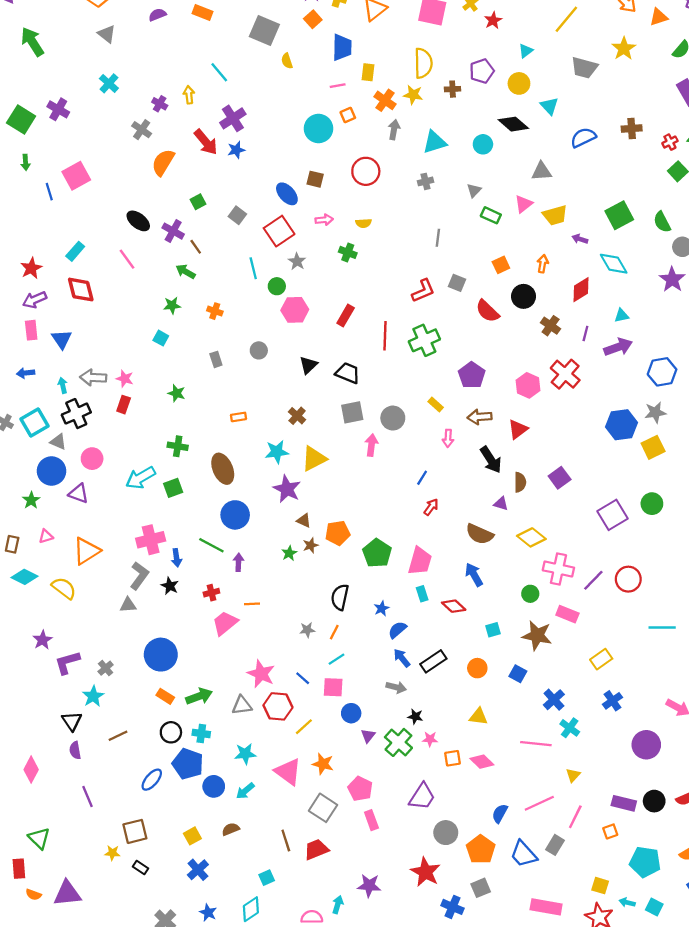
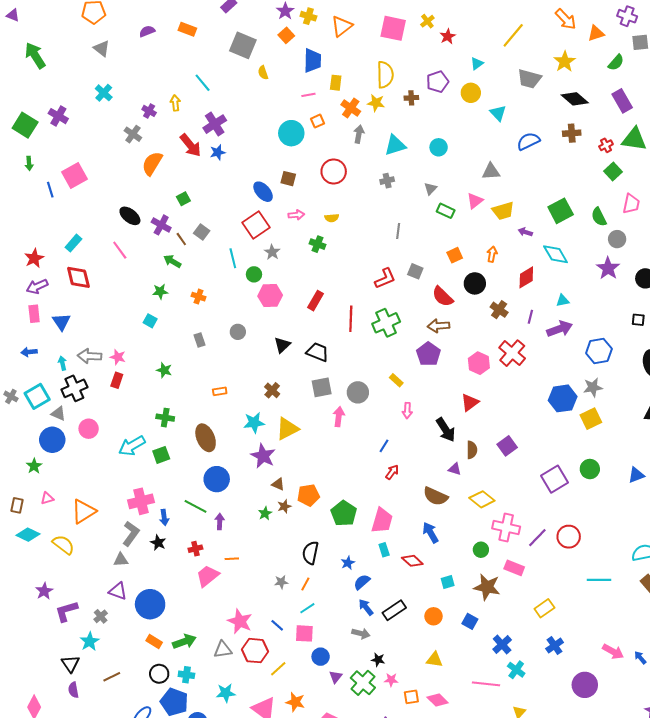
black diamond: (513, 124) -> (575, 99), moved
gray square: (237, 215) -> (202, 232), moved
brown arrow: (480, 417) -> (439, 326), moved
purple triangle: (79, 494) -> (118, 591), moved

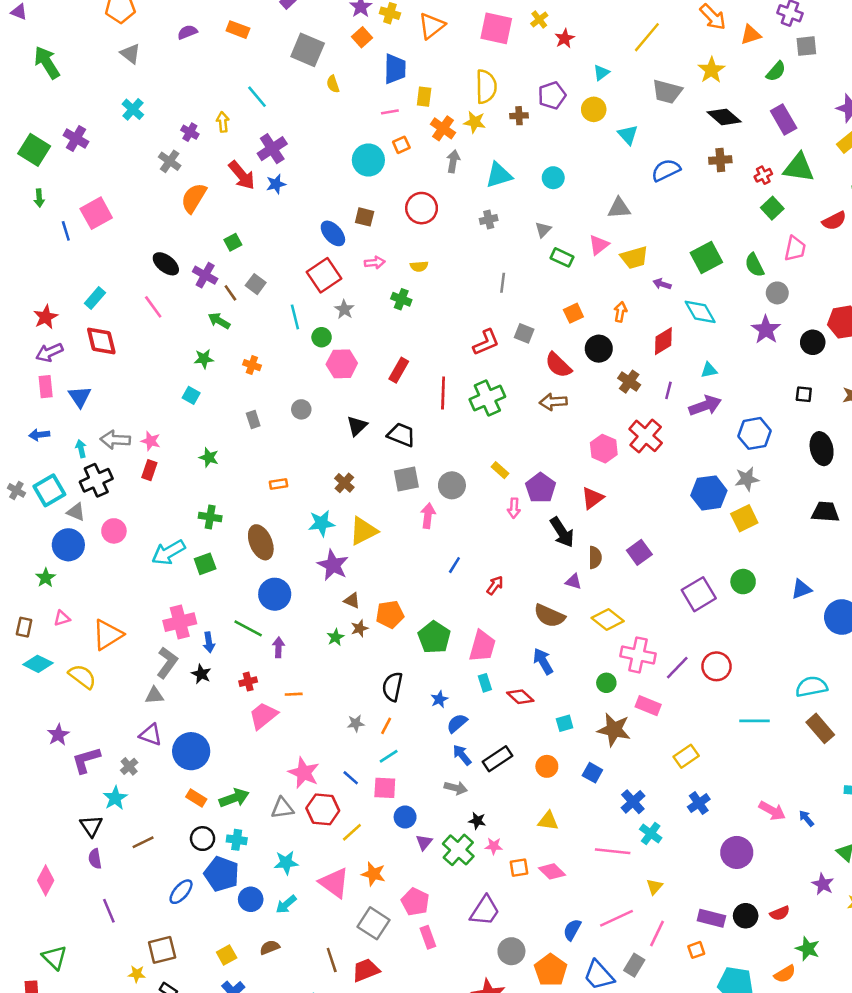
purple pentagon: (428, 354) -> (541, 488), moved
blue line: (384, 446) -> (454, 565), moved

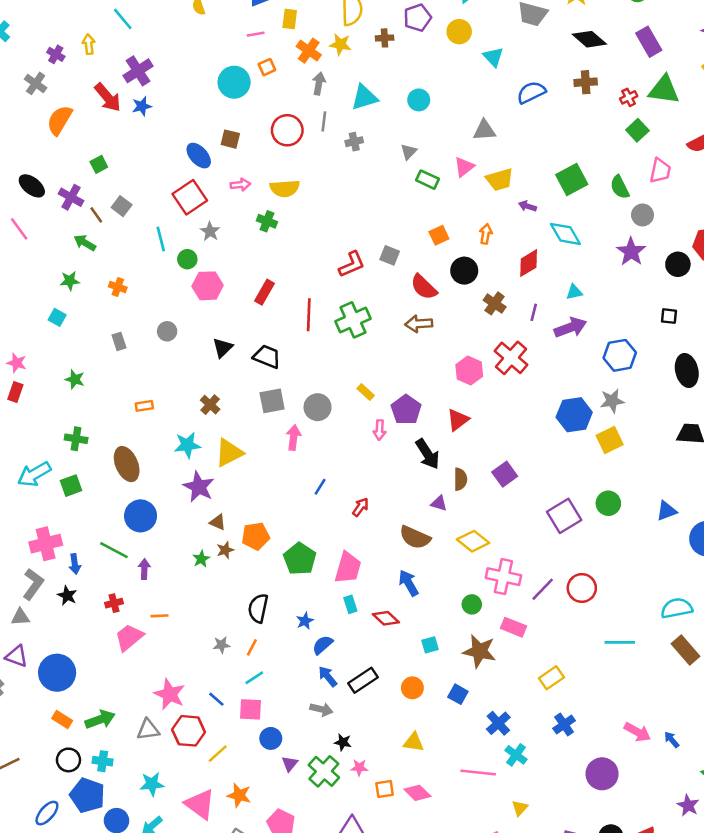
yellow semicircle: (419, 266) -> (285, 188), size x1.6
gray line: (503, 283) -> (324, 121), moved

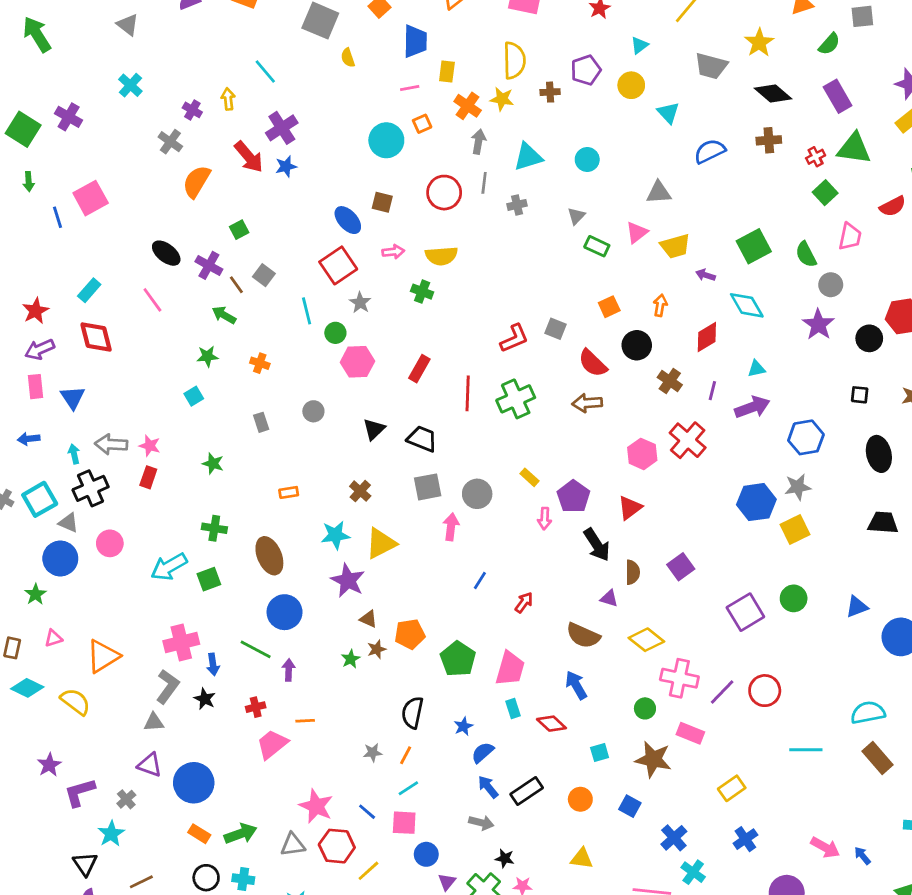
cyan square: (57, 317) -> (194, 396), turned 30

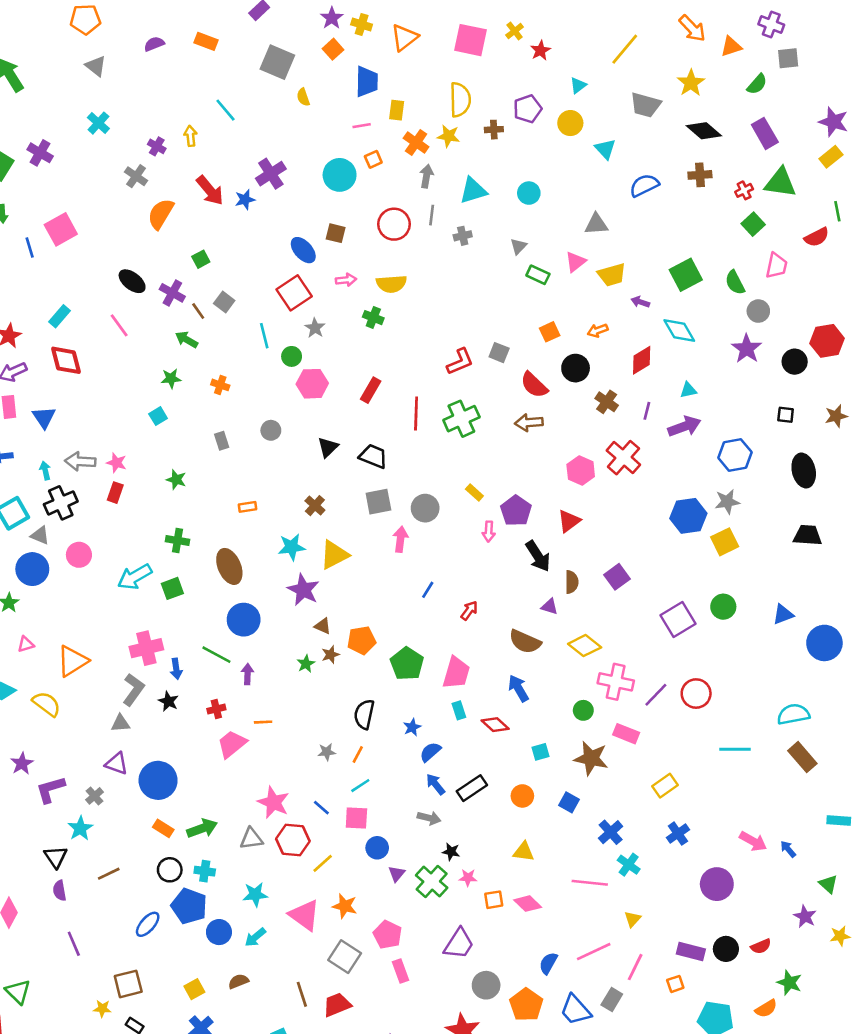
purple cross: (282, 128) -> (271, 174), moved
orange arrow: (660, 305) -> (598, 330), turned -120

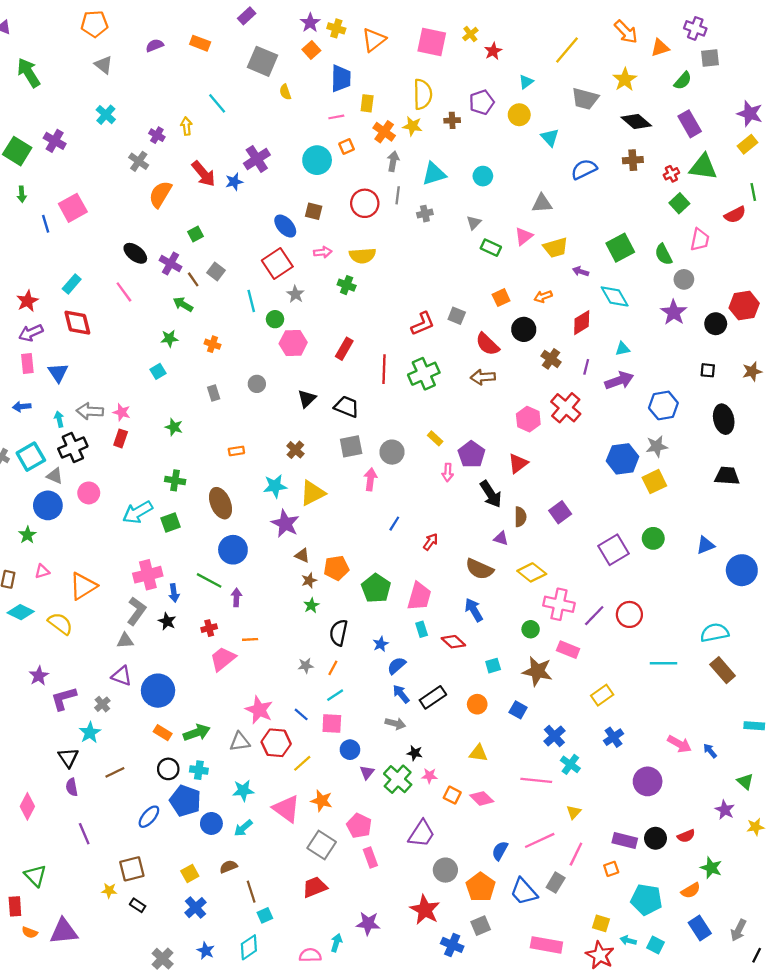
green star: (306, 664) -> (311, 605), moved
orange square: (494, 900) -> (452, 795), turned 36
brown line: (302, 994) -> (251, 892), moved

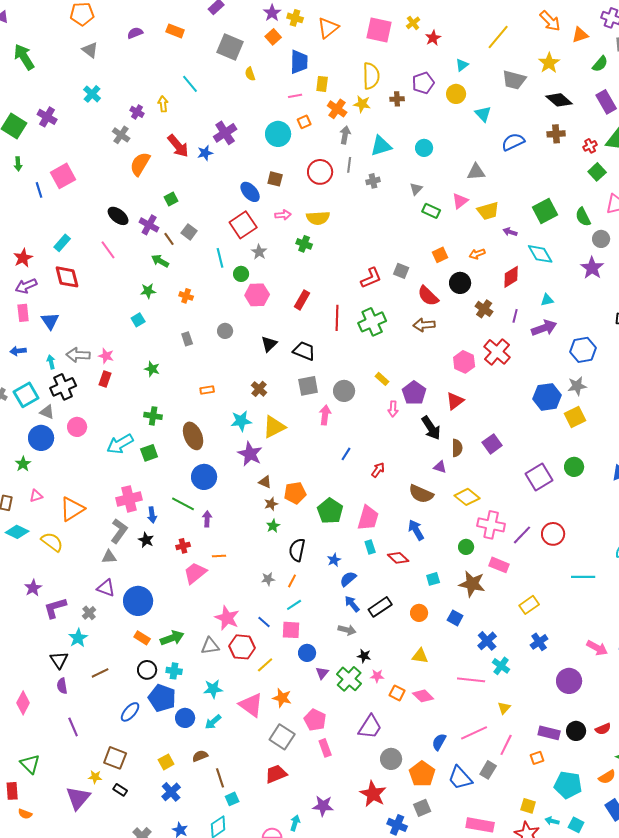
brown square: (132, 869) -> (115, 758), turned 35
purple triangle: (64, 931) -> (78, 798), moved, turned -44

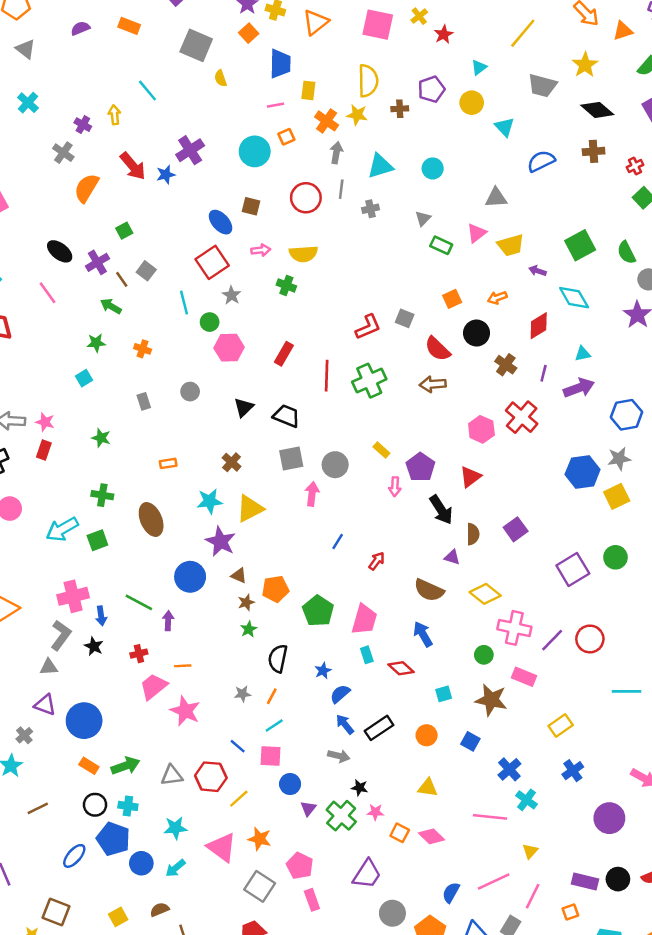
purple cross: (149, 225) -> (97, 262), turned 30
blue circle: (204, 477) -> (190, 577), moved
pink star: (227, 618) -> (185, 711), moved

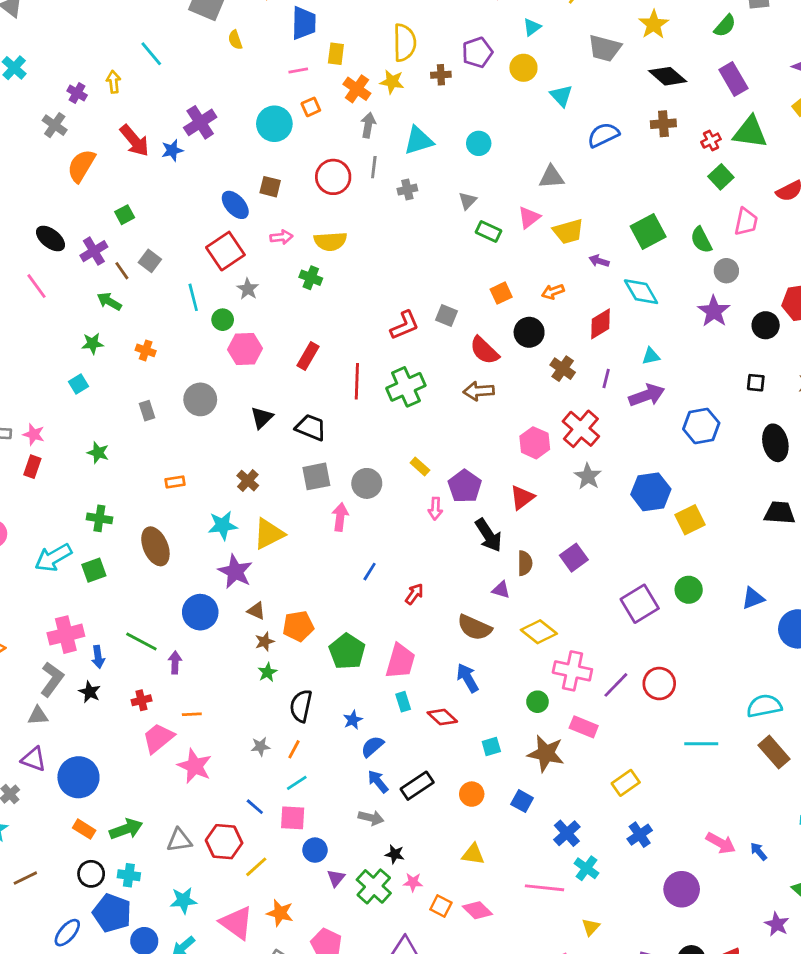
gray circle: (190, 392) -> (200, 399), size x1.5
gray star: (619, 459) -> (588, 476), moved, turned -30

